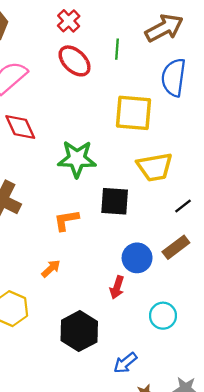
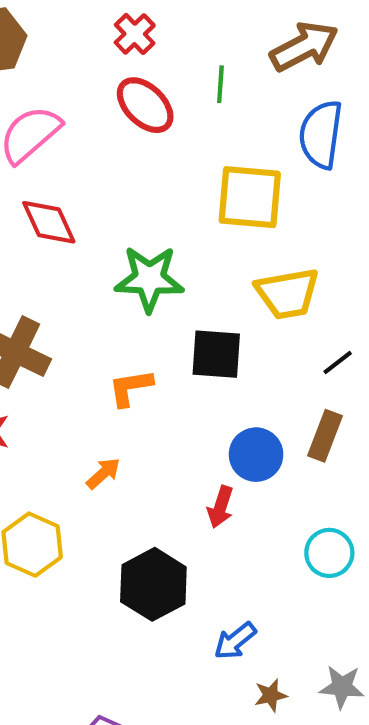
brown rectangle: (176, 247) -> (325, 436), turned -32
cyan circle: (163, 316) -> (329, 553), moved

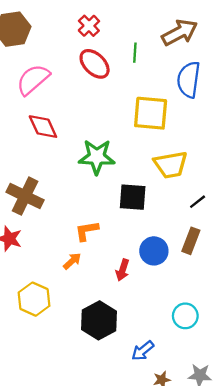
orange L-shape: (130, 388) -> (87, 231), moved
red arrow: (220, 507) -> (123, 270), moved
cyan circle: (329, 553) -> (185, 316), moved

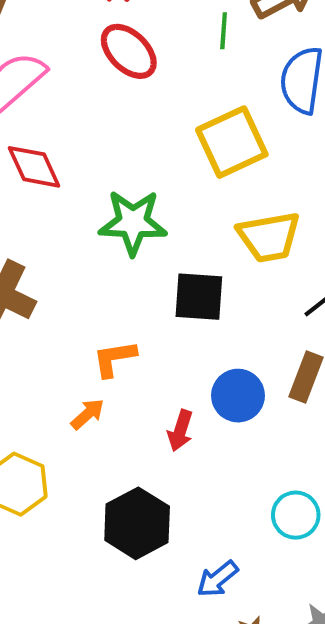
green line: (135, 53) -> (224, 31), moved
yellow square: (151, 113) -> (232, 142), turned -30

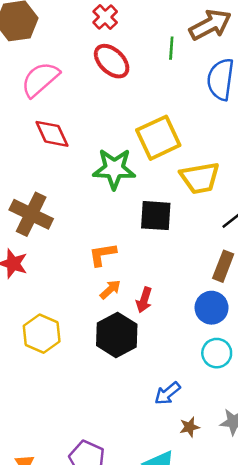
yellow square: (232, 142) -> (158, 138), moved
blue circle: (238, 396) -> (212, 308), moved
orange arrow: (88, 414) -> (110, 290), moved
black hexagon: (137, 523) -> (117, 335), moved

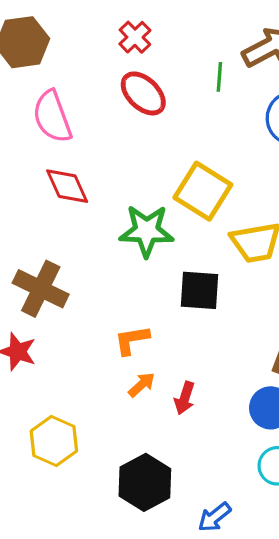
pink semicircle: (40, 79) -> (52, 117), turned -69
yellow square: (158, 138) -> (203, 191), turned -33
black hexagon: (117, 335) -> (145, 482), moved

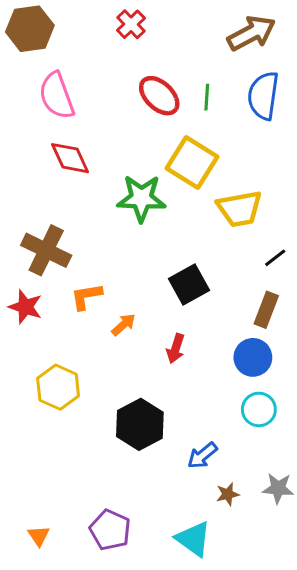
green line: (219, 77) -> (207, 97), moved
red ellipse: (143, 93) -> (159, 96), moved
black square: (200, 290) -> (189, 285), moved, turned -33
orange L-shape: (132, 340) -> (86, 296), moved
orange arrow: (142, 385) -> (124, 325), moved

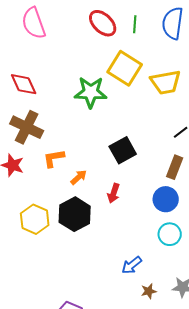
red diamond: (70, 158) -> (24, 84), moved
yellow trapezoid: (240, 209) -> (166, 82), moved
black hexagon: (140, 424) -> (75, 214), moved

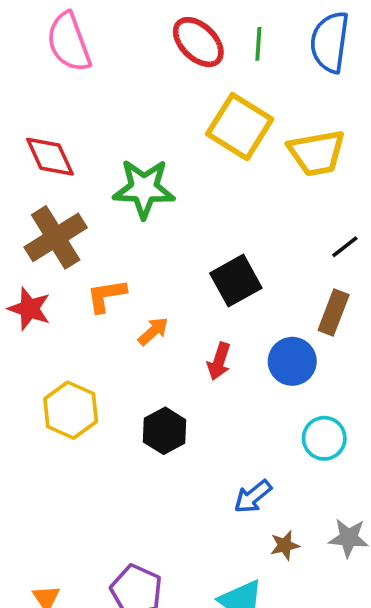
green star: (91, 92) -> (144, 189), moved
brown cross: (27, 127) -> (56, 237), turned 32
blue circle: (166, 199) -> (292, 361), moved
black hexagon: (75, 214) -> (165, 431), moved, size x0.7

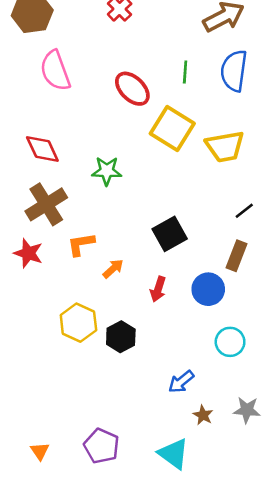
red ellipse: (198, 42) -> (132, 89), moved
green star: (144, 189) -> (107, 171), size x0.7
yellow hexagon: (71, 410) -> (78, 323), moved
brown star: (285, 545) -> (203, 415), turned -30

